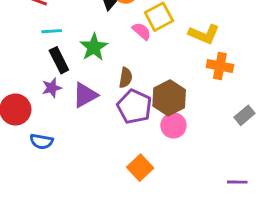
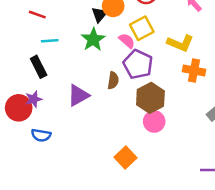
green star: (94, 47) -> (93, 39), moved
black rectangle: (59, 60) -> (39, 67), moved
purple star: (52, 88) -> (34, 99), moved
purple pentagon: (134, 107) -> (138, 64), moved

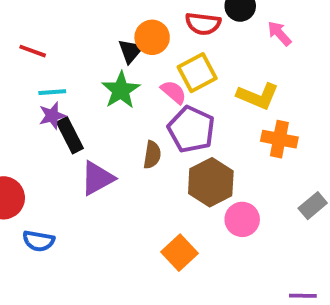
black rectangle: (39, 67) -> (70, 135), moved
purple star: (34, 99) -> (52, 116), moved
pink circle: (154, 122) -> (242, 219), moved
orange square: (126, 158) -> (180, 253), moved

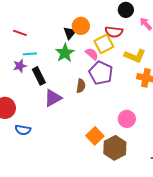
red semicircle: (203, 24) -> (114, 32), moved
purple star: (52, 116) -> (20, 66), moved
brown hexagon: (211, 182) -> (115, 148), moved

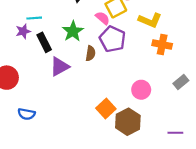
green star: (65, 53) -> (73, 31), moved
blue semicircle: (23, 130) -> (26, 114), moved

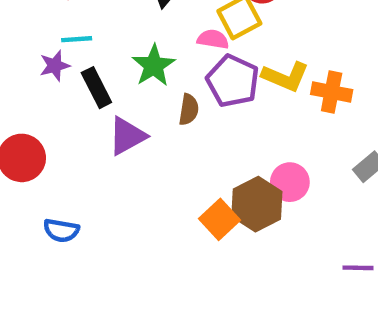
pink semicircle: (103, 18) -> (213, 39), turned -32
yellow L-shape: (150, 20) -> (285, 77), moved
brown hexagon: (128, 122) -> (257, 204), moved

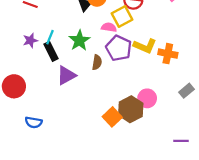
cyan line: (77, 39) -> (50, 37), moved, turned -64

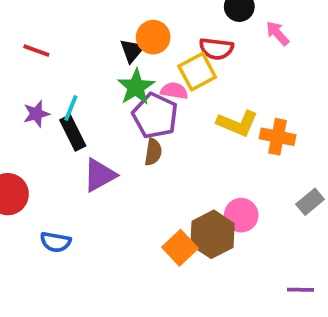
green star: (79, 40) -> (136, 87), moved
purple pentagon: (119, 48) -> (155, 116), moved
blue semicircle: (34, 122) -> (56, 242), moved

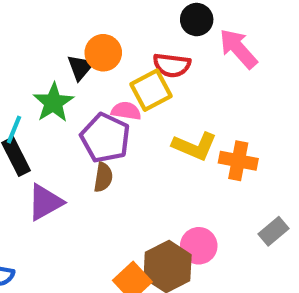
pink arrow: (278, 33) -> (238, 49), size x1.5
green star: (136, 87) -> (53, 103), moved

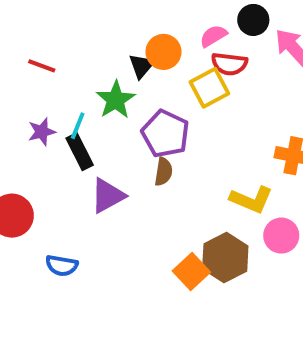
pink semicircle: (126, 111) -> (213, 36), moved, turned -40
yellow L-shape: (195, 146) -> (251, 200), moved
pink circle: (199, 246) -> (281, 236), moved

